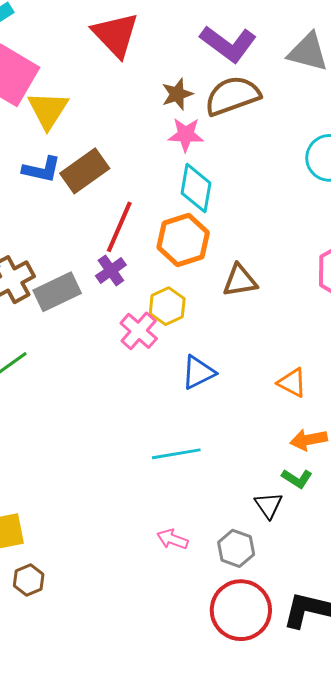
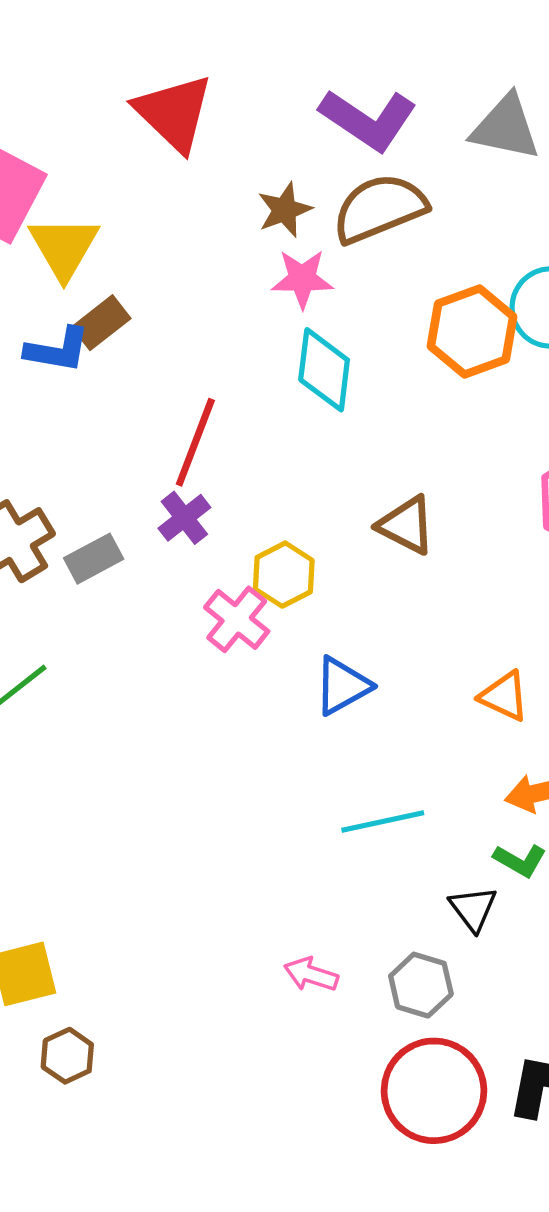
brown rectangle: (85, 171) -> (101, 323), moved, size x0.7
orange hexagon: (183, 240) -> (472, 331), moved
brown triangle: (240, 281) -> (406, 525), turned 39
gray rectangle: (57, 292) -> (94, 559), size x0.7
cyan line: (176, 454) -> (383, 822), moved

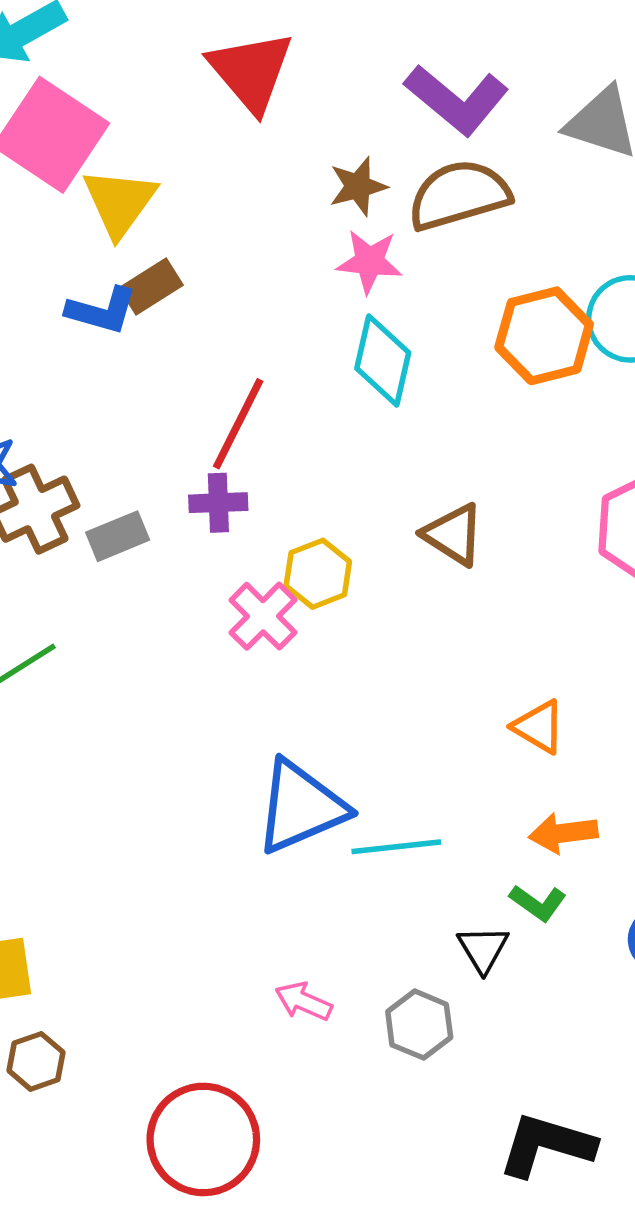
purple cross: (184, 518) -> (218, 503), turned 30
blue triangle: (342, 686) -> (301, 807), moved, size x1.5
red circle: (434, 1091) -> (203, 1139), moved

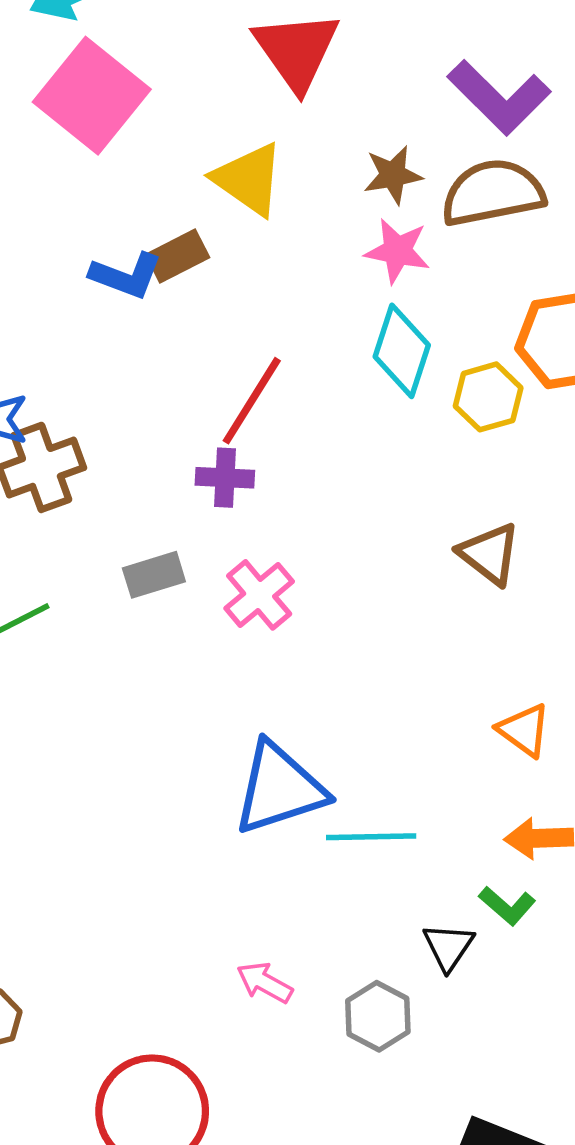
yellow triangle: (120, 202) -> (249, 179), moved, turned -36
brown triangle: (453, 534) -> (489, 554), moved
gray rectangle: (118, 536) -> (154, 575), moved
yellow hexagon: (318, 574) -> (488, 397), moved

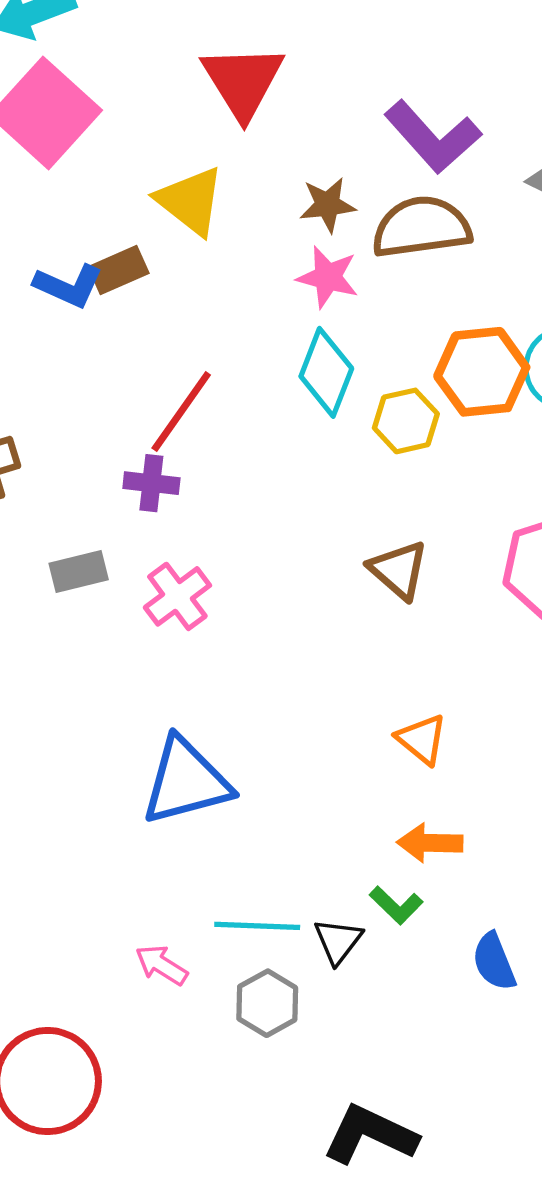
cyan line: (371, 837) -> (257, 926), moved

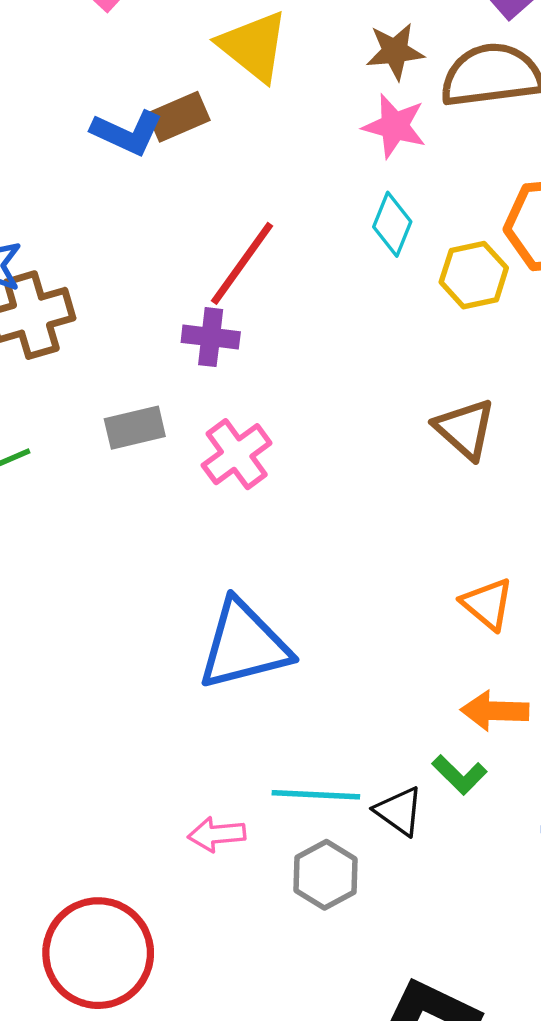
cyan diamond: (326, 372) -> (392, 224), size x0.7
black triangle: (338, 941) -> (399, 811), turned -32
pink arrow: (161, 965) -> (217, 834), turned -38

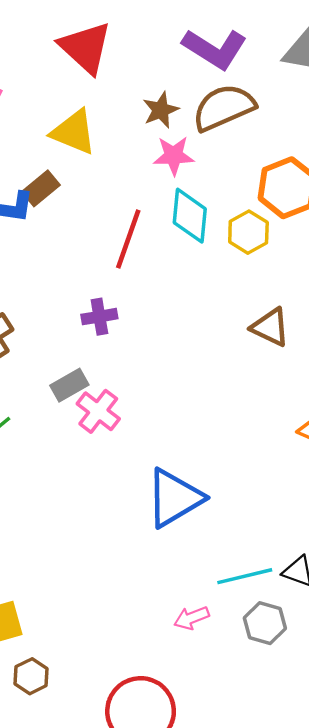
cyan diamond: (392, 224) -> (190, 216), size x1.4
red line: (242, 263) -> (128, 239), moved
pink cross: (237, 454) -> (98, 411), moved

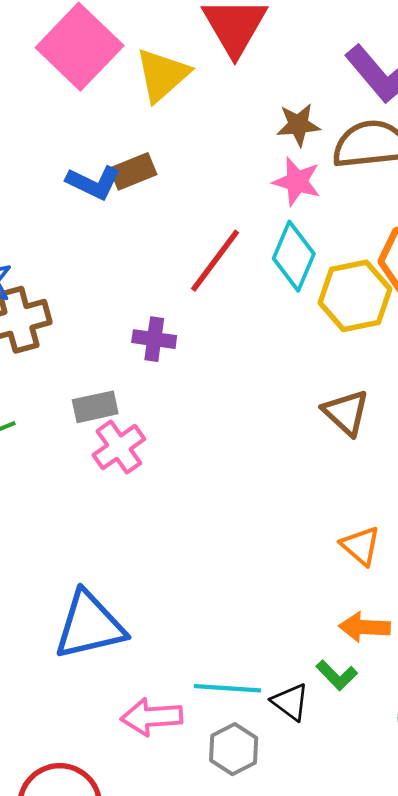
yellow triangle: (74, 132) -> (162, 75), moved, turned 39
yellow hexagon: (248, 232) -> (355, 296), size x1.4
blue triangle: (174, 498) -> (89, 626), moved
pink arrow: (192, 618) -> (152, 717), size x1.4

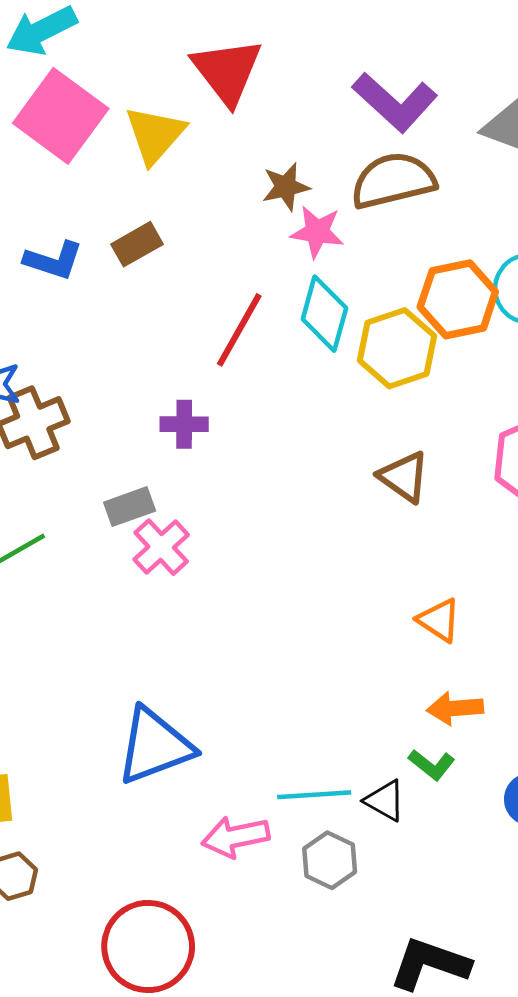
brown star: (298, 125) -> (286, 187), moved
blue L-shape: (94, 183) -> (53, 260), moved

